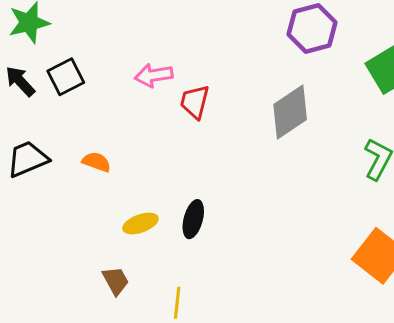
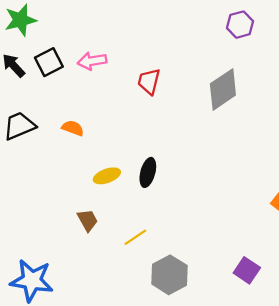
purple hexagon: (312, 28) -> (240, 25), size x0.7
pink arrow: (154, 75) -> (92, 61), moved
yellow line: (177, 303) -> (135, 237), turned 50

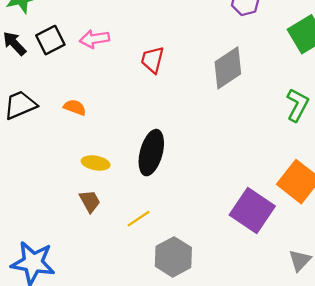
black ellipse: (148, 172) -> (151, 153), size x1.5
yellow ellipse: (107, 176) -> (96, 163), moved, turned 30
purple square: (247, 270) -> (252, 211), moved, size x1.6

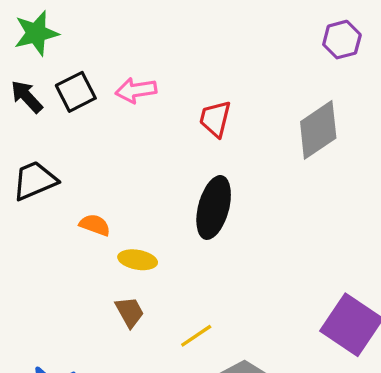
orange semicircle: (75, 107) -> (95, 225), moved
black ellipse: (151, 153) -> (214, 207), moved

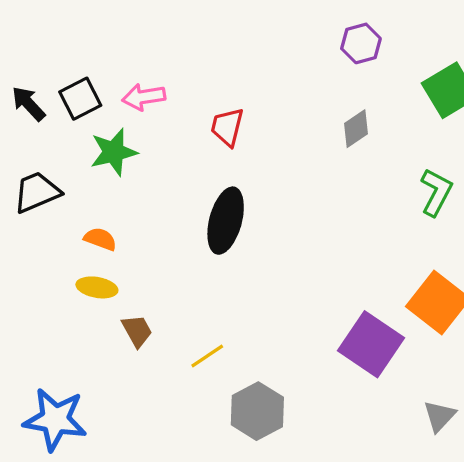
green star: (36, 33) -> (114, 152), moved
gray diamond: (318, 130) -> (356, 129), moved, size x0.6
yellow ellipse: (138, 260) -> (97, 287), moved

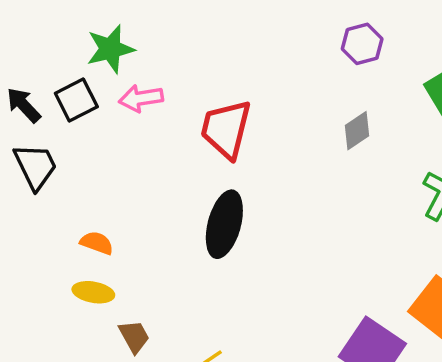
red trapezoid: (227, 127) -> (226, 129), size x1.5
green star: (114, 152) -> (110, 49), moved
black trapezoid: (37, 192) -> (36, 166), moved, turned 87

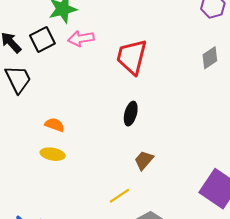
black ellipse: (224, 224) -> (131, 114), size x0.6
brown trapezoid: (134, 336) -> (144, 160), moved, turned -110

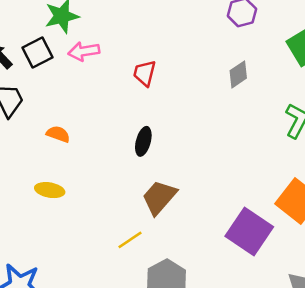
red trapezoid: (132, 57) -> (145, 73), size x0.6
orange semicircle: (55, 125) -> (58, 134), moved
brown trapezoid: (144, 160) -> (159, 197), size x1.5

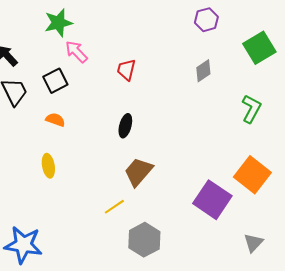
pink arrow: (84, 51) -> (76, 52), turned 55
black square: (37, 53) -> (55, 81), moved
yellow ellipse: (50, 190) -> (48, 166), turned 70

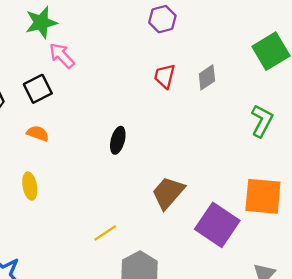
purple hexagon: (206, 20) -> (162, 19), moved
red trapezoid: (126, 70) -> (165, 76), moved
brown trapezoid: (138, 172) -> (168, 193), moved
orange square: (252, 175) -> (263, 196), turned -33

